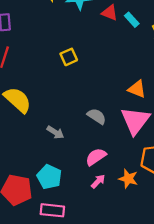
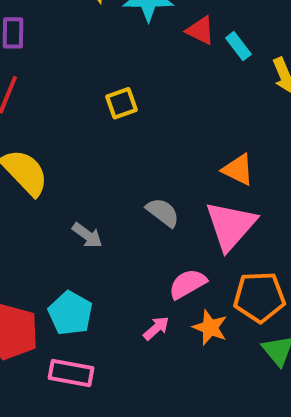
pink semicircle: (96, 157) -> (188, 284), moved

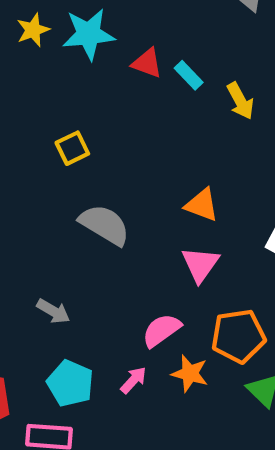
gray semicircle: (163, 212) -> (105, 225), moved, size x1.4
pink triangle: (231, 226) -> (200, 264), size x0.7
gray arrow: (87, 235) -> (53, 311), moved
cyan pentagon: (70, 313) -> (70, 383), moved

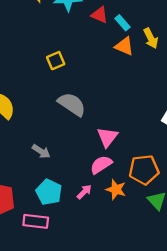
orange triangle: (202, 205) -> (124, 46), moved
pink triangle: (200, 264) -> (107, 137), moved

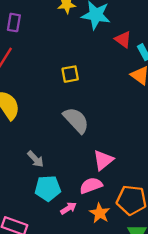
cyan pentagon: (49, 192) -> (48, 188), moved, turned 30

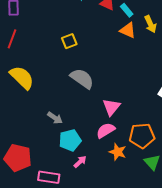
pink arrow: (68, 208) -> (80, 162), moved

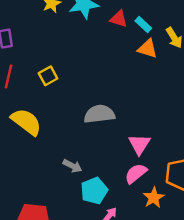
yellow square: (69, 41) -> (48, 76), moved
gray semicircle: (82, 79) -> (99, 114), turned -35
orange star: (118, 152) -> (154, 198), turned 30

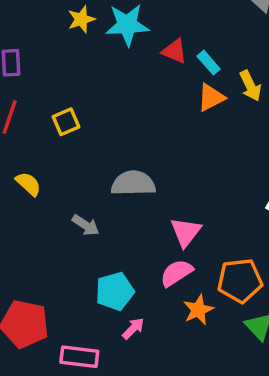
orange triangle: (147, 49) -> (211, 97), turned -50
yellow semicircle: (26, 122) -> (28, 184), size x0.6
gray arrow: (72, 166) -> (86, 225), moved

